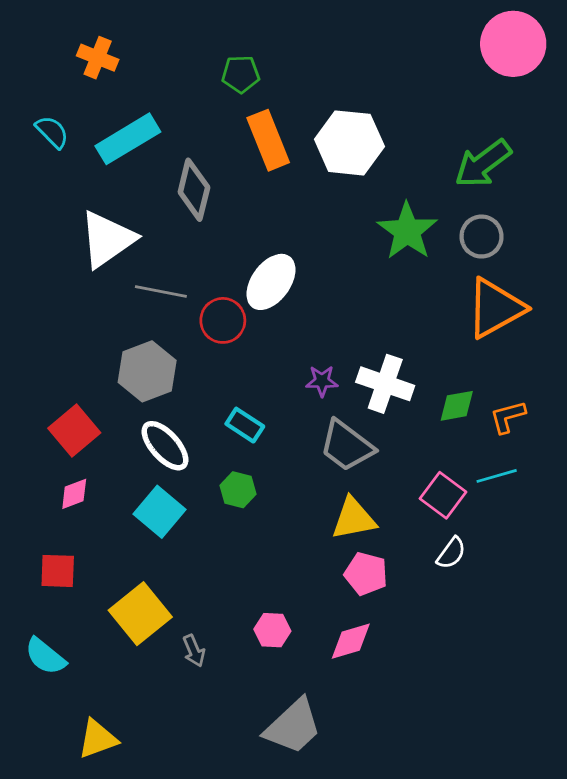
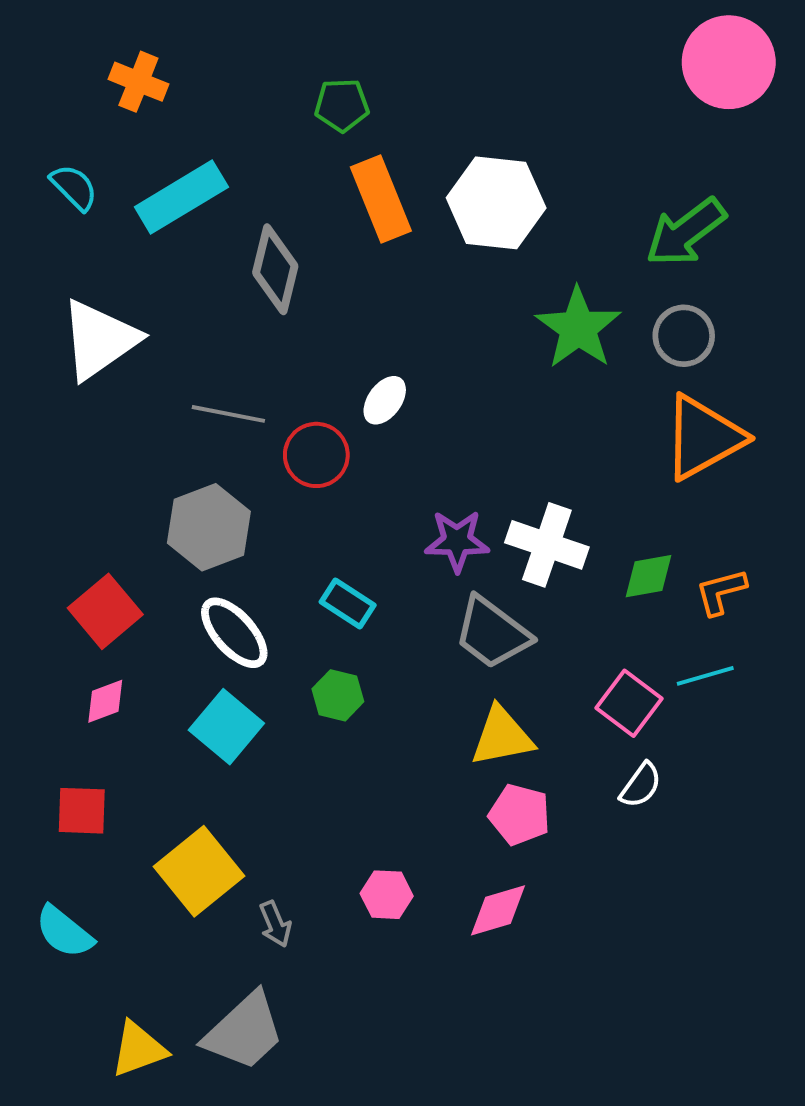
white triangle: (107, 239) -> (99, 340), moved
white ellipse: (271, 282) -> (385, 400), size x0.6
purple star: (322, 381) -> (457, 541), size x1.4
gray trapezoid: (293, 726) -> (244, 1031), moved

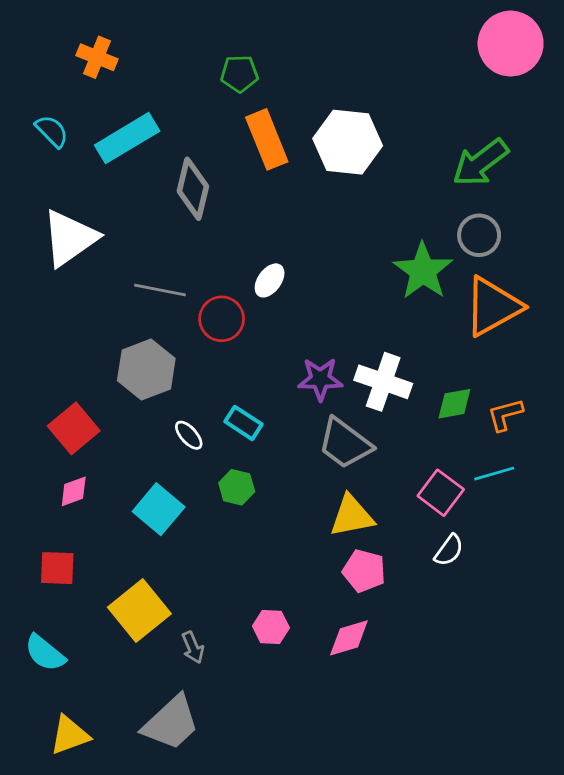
green star: (578, 328) -> (423, 271), moved
white ellipse: (234, 633) -> (189, 435), moved, size x0.6
yellow triangle: (138, 1049) -> (70, 735), moved

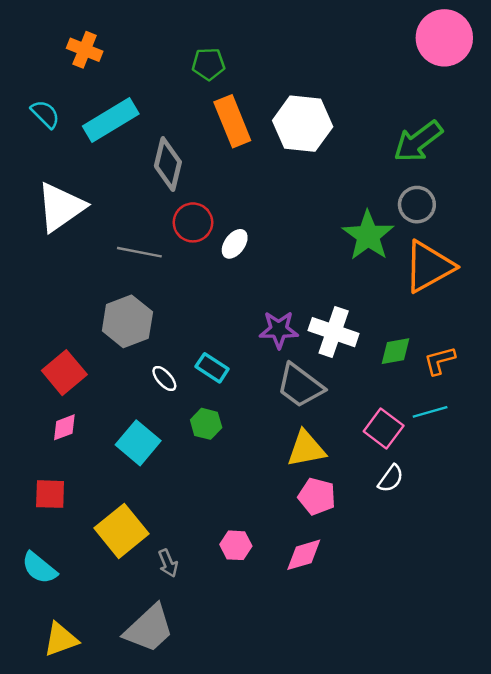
red circle: (222, 319) -> (193, 222), moved

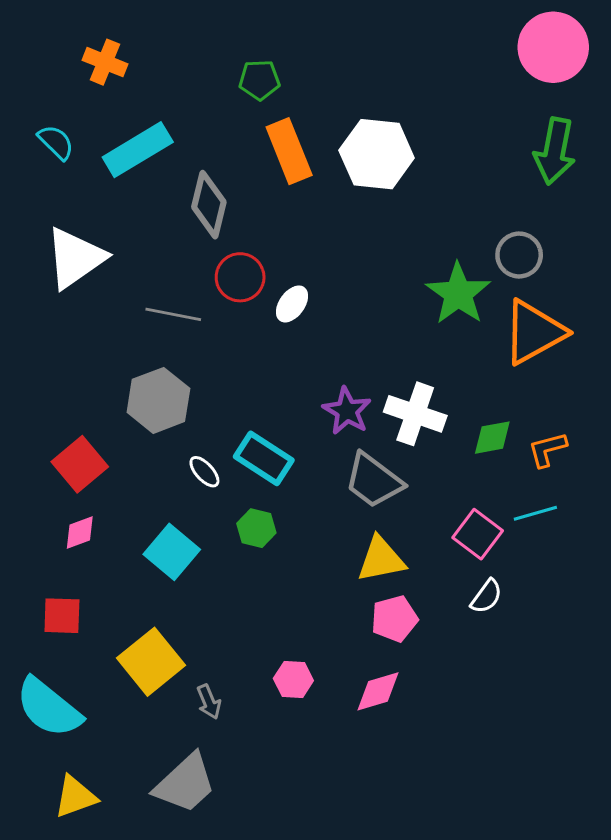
green arrow: (418, 141) -> (555, 151), moved, turned -42
purple star: (279, 330) -> (347, 411), turned 30
cyan rectangle: (212, 368) -> (264, 458), size x1.4
pink pentagon: (317, 496) -> (394, 619), turned -30
cyan semicircle: (39, 568) -> (49, 708), size x1.5

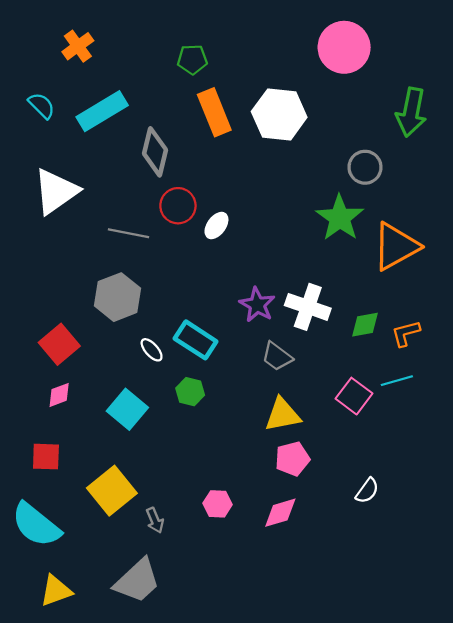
pink circle: (553, 47) -> (344, 47), moved
orange cross: (105, 62) -> (78, 46), turned 32
gray circle: (519, 255) -> (365, 167), moved
gray trapezoid: (374, 481) -> (277, 356), size x0.7
white semicircle: (486, 596) -> (367, 491), moved

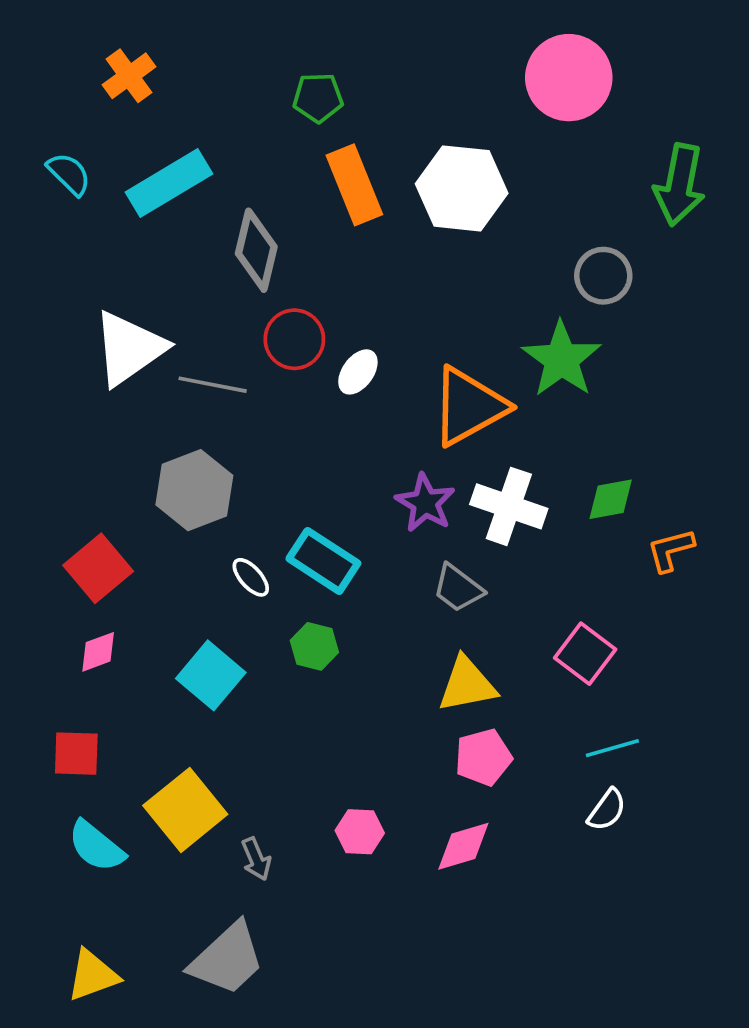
white triangle: (56, 191) -> (129, 348), moved
orange triangle: (396, 246) -> (469, 407), moved
green diamond: (365, 325) -> (611, 499), moved
cyan line: (397, 381) -> (612, 748), moved
cyan semicircle: (36, 525) -> (96, 846), moved, size x0.7

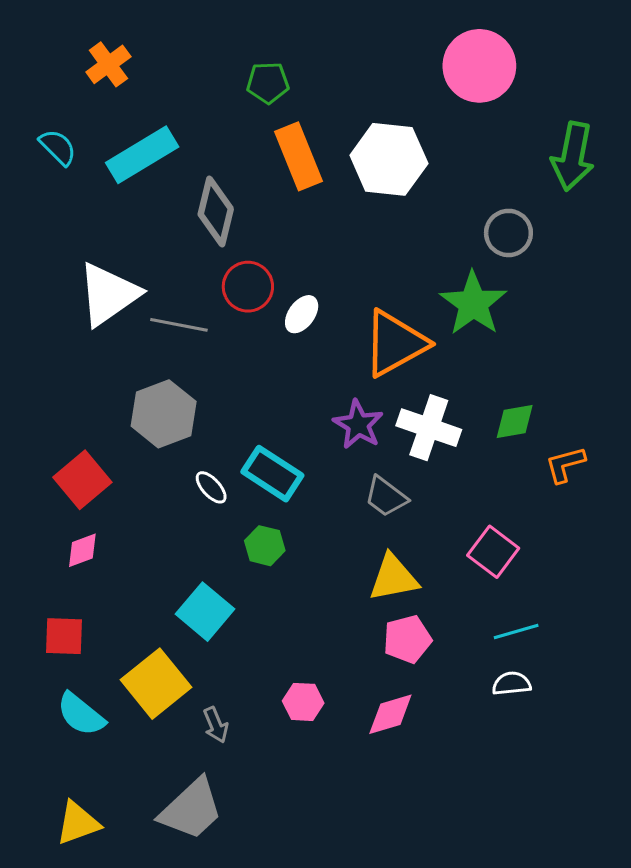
cyan square: (211, 675) -> (205, 612), moved
white semicircle: (607, 810) -> (512, 684), turned -132

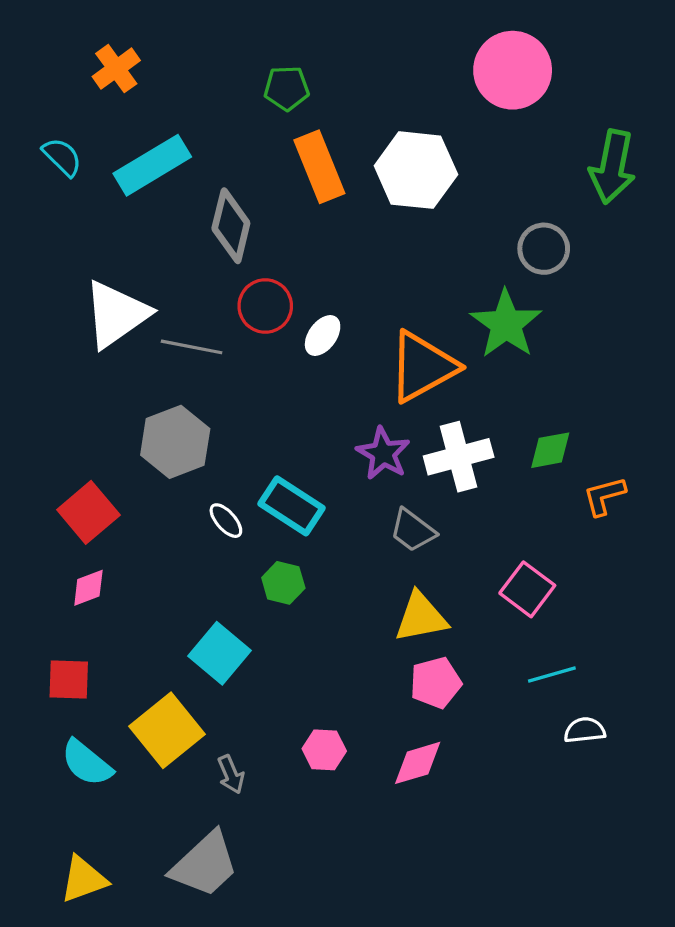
white cross: (429, 428) -> (459, 457), turned -34
white semicircle: (512, 684) -> (585, 730), moved

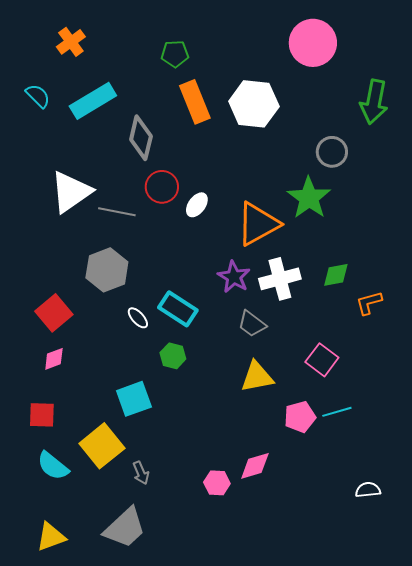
cyan square: (219, 653) -> (134, 399), turned 30
pink pentagon: (436, 683) -> (300, 417), moved
white semicircle: (585, 730) -> (368, 490), moved
pink hexagon: (324, 750) -> (217, 483), moved

